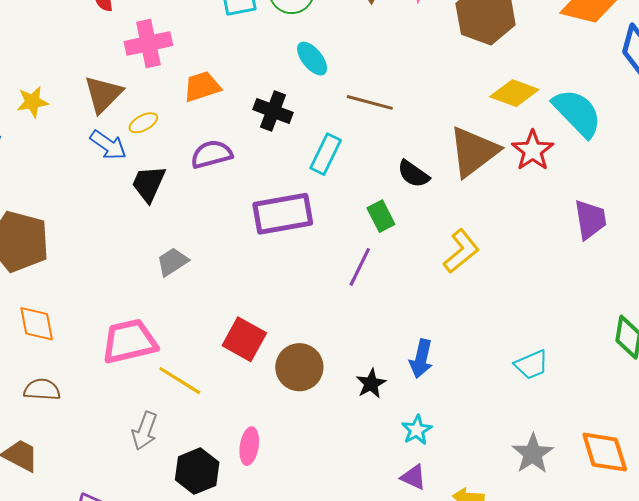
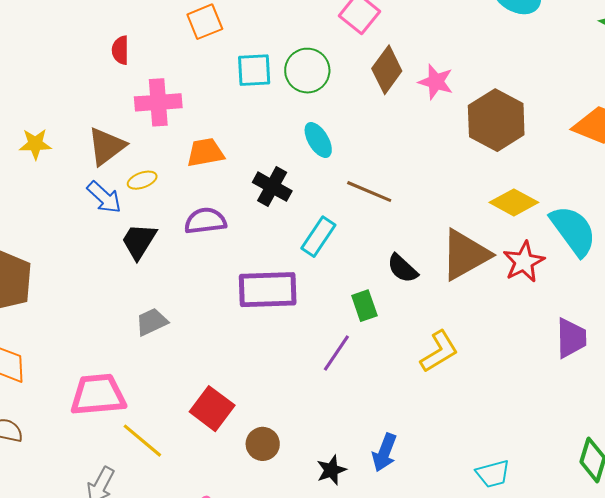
brown circle: (299, 367) -> (263, 444), size x0.7

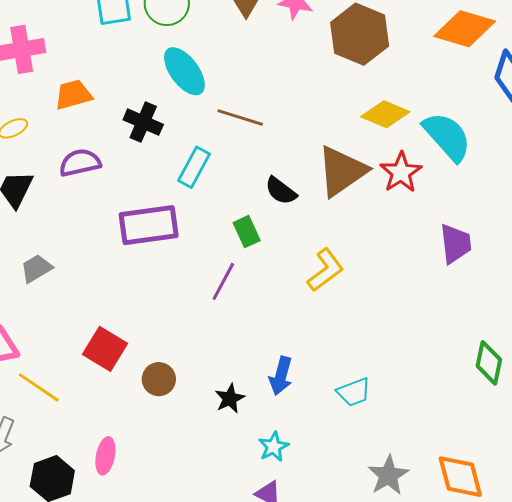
cyan ellipse: (318, 140) -> (184, 71), size x1.4
cyan trapezoid: (493, 474) -> (354, 392), moved

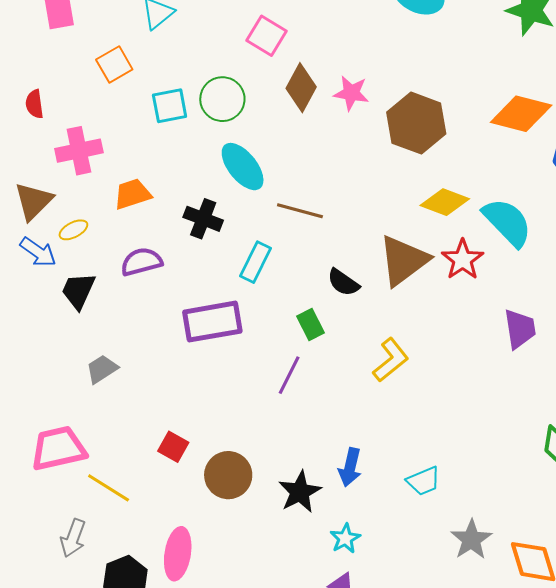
red square: (105, 349) -> (173, 447), size x0.7
brown circle: (159, 379) -> (228, 475), size x1.4
black star: (230, 398) -> (300, 492), size x1.4
pink ellipse: (105, 456) -> (178, 554), size x1.4
gray star: (388, 475) -> (471, 540), moved

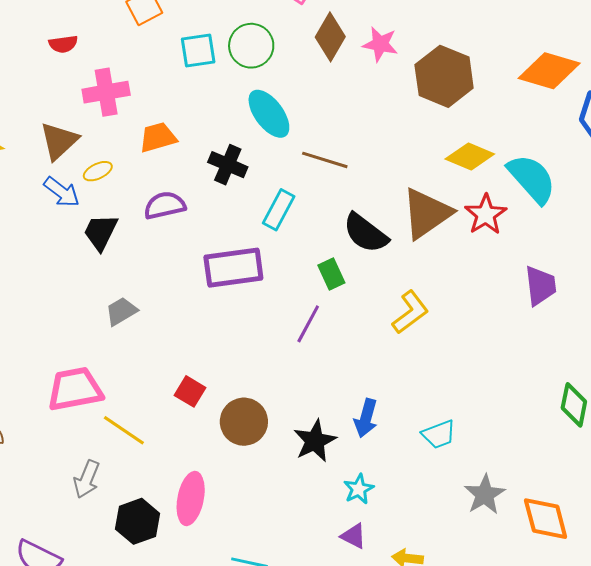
red semicircle: (34, 104) -> (63, 44), turned -92
black semicircle: (343, 282) -> (366, 233), size x1.4

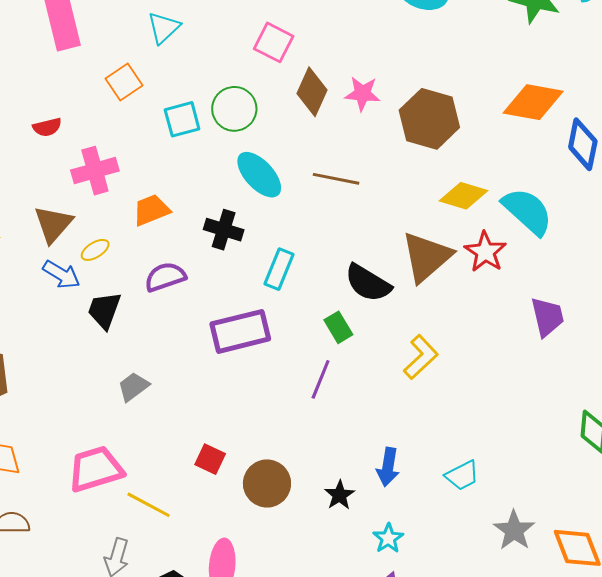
brown line: (325, 160) -> (336, 179), moved
black star: (315, 441) -> (340, 495), size x0.7

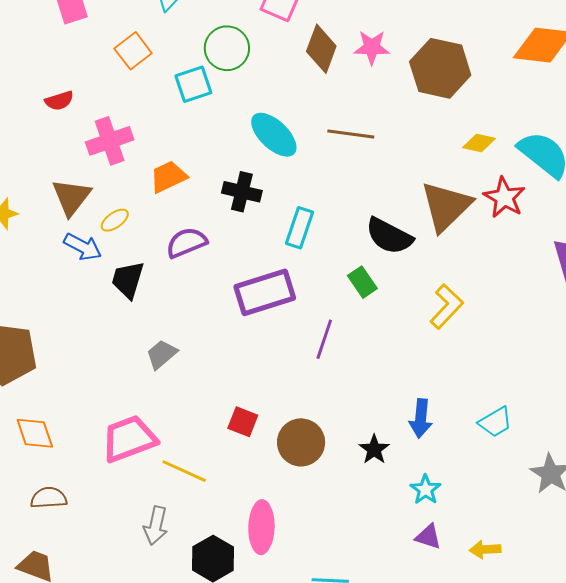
green circle: (234, 109) -> (227, 48), moved
yellow diamond: (463, 196) -> (479, 143), size x0.7
purple line: (321, 379) -> (324, 339), moved

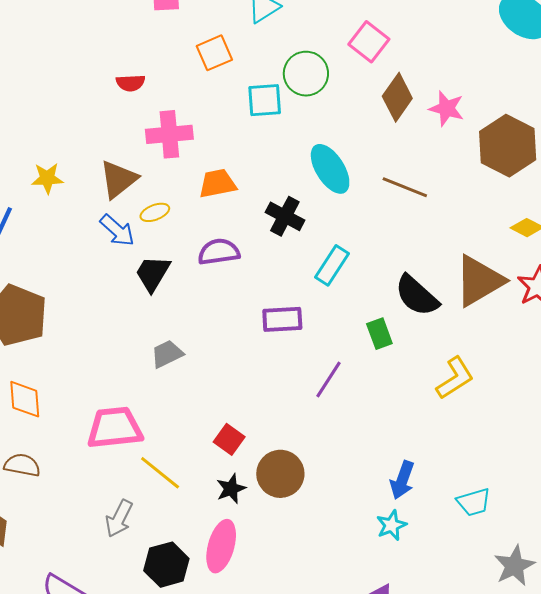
purple rectangle: (265, 292) -> (282, 319), size x0.7
black star: (374, 449) -> (231, 489), moved
cyan star: (425, 490) -> (391, 525), moved

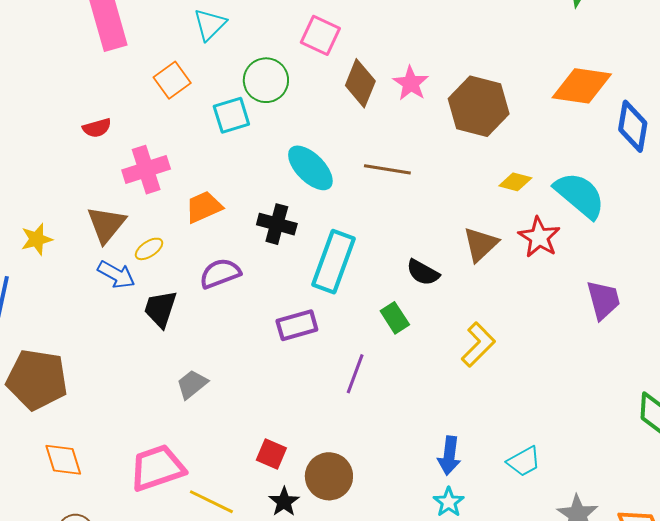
pink star: (447, 108) -> (411, 83), turned 30
cyan rectangle: (332, 265) -> (334, 262), size x1.5
brown triangle: (479, 281) -> (481, 244), size x0.7
black semicircle: (417, 296) -> (423, 272), size x0.7

